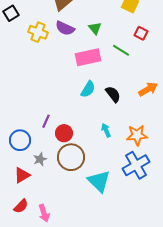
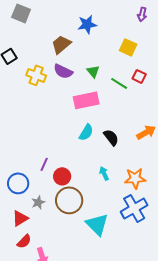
green line: (121, 50) -> (119, 83), moved
red semicircle: (21, 206) -> (24, 241), moved

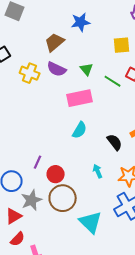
yellow square: (128, 47) -> (122, 45), turned -30
black semicircle: (111, 137) -> (115, 142), moved
gray star: (38, 202) -> (32, 200), size x1.5

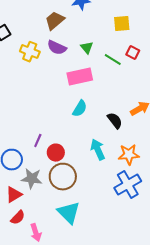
cyan arrow: (98, 171) -> (98, 150), size x1.5
gray star: (32, 200) -> (32, 179), turned 30
cyan triangle: (91, 222) -> (69, 213), moved

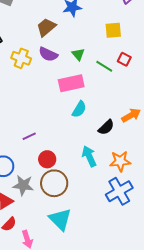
cyan semicircle: (80, 109) -> (79, 109), moved
black semicircle: (115, 121) -> (106, 127), turned 84
purple line: (38, 141) -> (29, 136), moved, turned 40

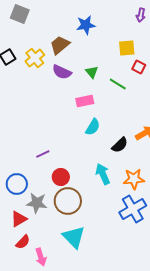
yellow cross: (21, 58) -> (35, 58), moved, turned 30
red square: (124, 59) -> (139, 67), moved
pink rectangle: (71, 83) -> (85, 101), size x0.7

